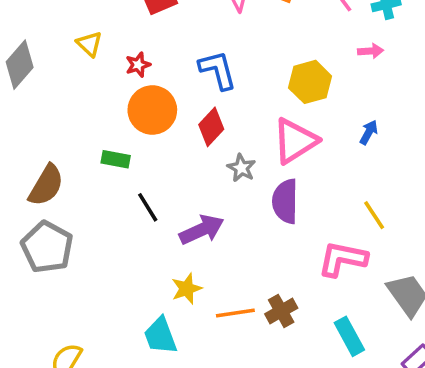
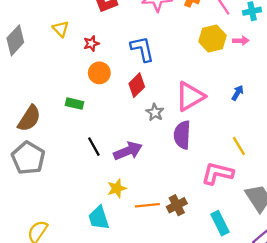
yellow hexagon: (310, 82) -> (212, 39), moved
orange circle: (152, 110) -> (99, 73), size x0.7
black line: (148, 207) -> (94, 147), moved

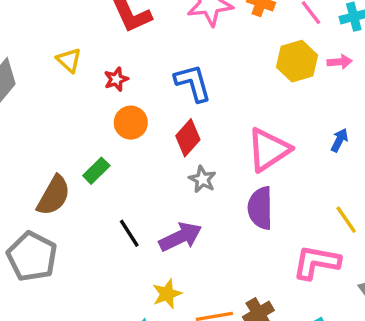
green rectangle: (74, 104) -> (96, 171), turned -54
gray star: (155, 112) -> (202, 179), moved
brown semicircle: (29, 118) -> (54, 195), moved

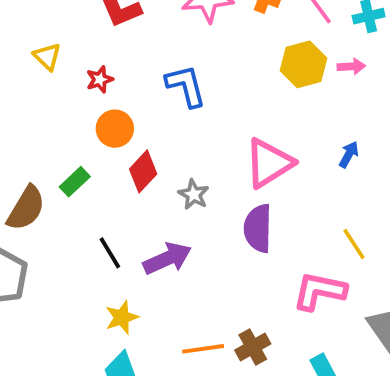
red diamond: (188, 138) -> (143, 171), moved
yellow star: (167, 294) -> (122, 317), moved

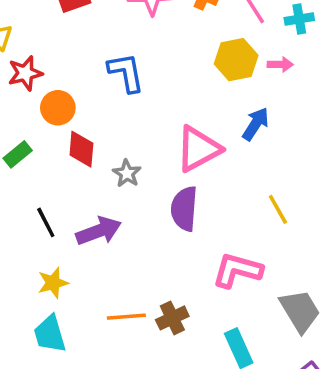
red star: (100, 79) -> (25, 73), moved, size x1.4
blue arrow: (349, 154) -> (256, 124), moved, size x1.4
red diamond: (143, 171) -> (81, 149), turned -42
yellow line: (354, 244) -> (278, 209), moved

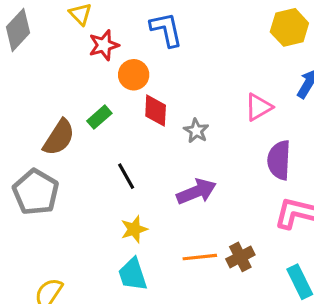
blue L-shape: (126, 73) -> (166, 29), moved
pink triangle: (198, 149) -> (259, 107), size x0.7
purple semicircle: (184, 209) -> (279, 160), moved
purple arrow: (99, 231) -> (196, 192), moved

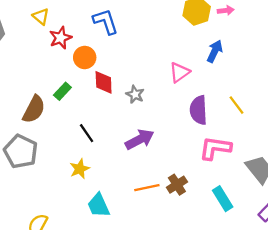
yellow star: (134, 229) -> (80, 169), moved

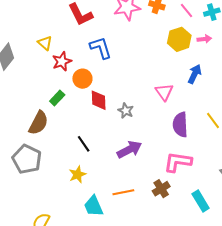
pink triangle: (180, 72) -> (164, 92), turned -30
green rectangle: (62, 91) -> (57, 98), moved
pink L-shape: (215, 148) -> (178, 162), moved
orange line: (147, 188) -> (123, 192), moved

